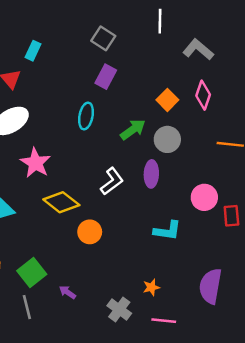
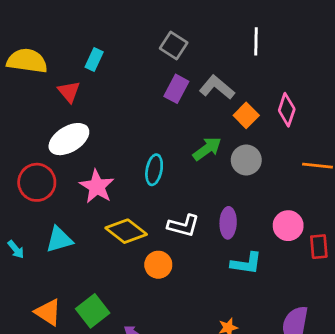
white line: (160, 21) -> (256, 41), moved
gray L-shape: (198, 49) -> (217, 87), moved
cyan ellipse: (86, 116) -> (154, 170), moved
purple ellipse: (151, 174) -> (228, 223), moved
white L-shape: (112, 181) -> (183, 226), moved, turned 52

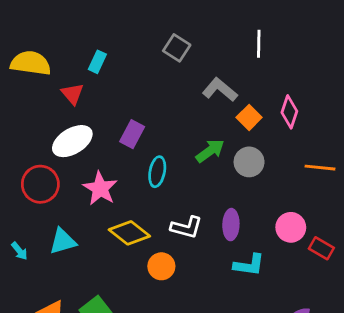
purple rectangle: (176, 89) -> (132, 134), moved
red rectangle: (319, 247) -> (321, 248), turned -55

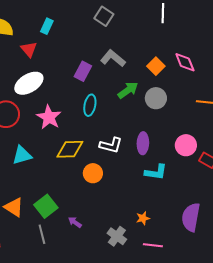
gray L-shape: (220, 90) -> (113, 58), moved
pink diamond: (289, 112) -> (185, 62), turned -40
purple rectangle: (132, 134) -> (83, 71), moved
yellow diamond: (129, 233) -> (70, 149), turned -40

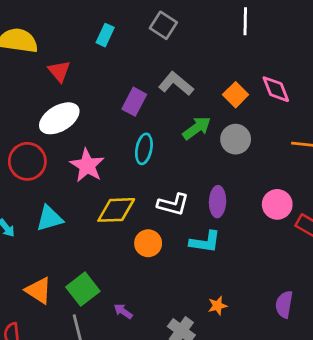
cyan rectangle: (47, 26) -> (105, 35), moved
cyan L-shape: (156, 172) -> (205, 242), moved
purple semicircle: (191, 217) -> (284, 304), size x0.7

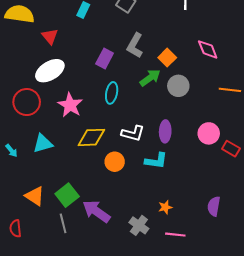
gray L-shape: (176, 84) -> (135, 45), turned -100
orange square: (236, 95) -> (167, 58), moved
purple arrow: (123, 311) -> (96, 211), size x2.0

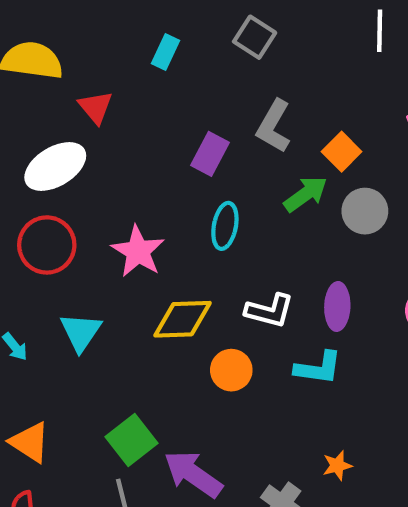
white ellipse: (50, 71) -> (55, 167), moved
cyan triangle: (43, 144) -> (81, 332), turned -40
orange triangle: (35, 196) -> (30, 442), moved

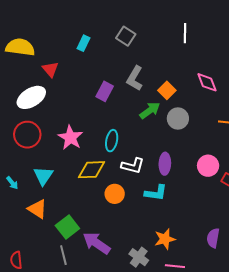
cyan ellipse: (225, 226) -> (112, 141), moved
orange triangle: (30, 442) -> (37, 209), moved
orange star: (337, 466) -> (165, 239), size x1.5

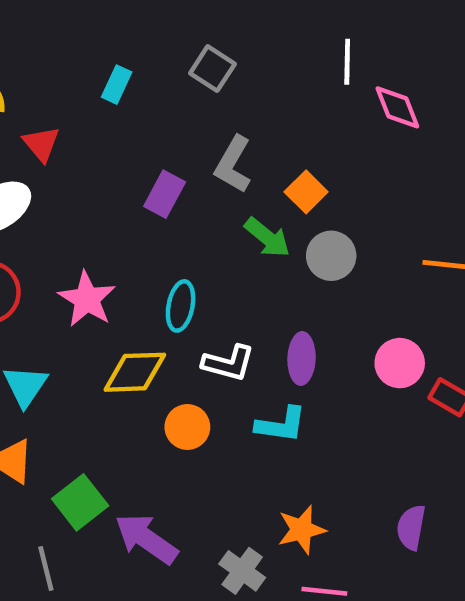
pink diamond: (207, 82) -> (397, 107), moved
green arrow: (150, 110) -> (267, 237), turned 75
gray line: (63, 255) -> (46, 569), moved

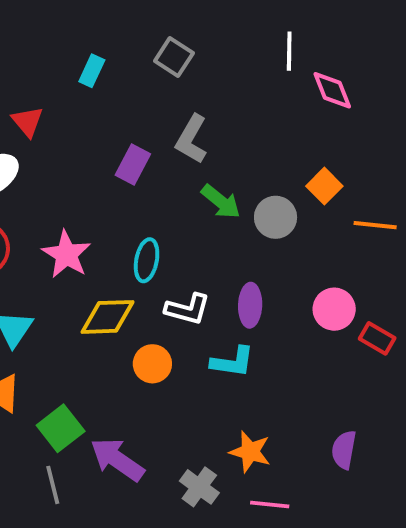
orange square: (306, 192) -> (324, 186), moved
orange star: (302, 530) -> (250, 452), turned 30
gray line: (46, 569) -> (53, 485), moved

